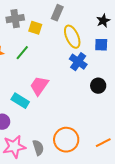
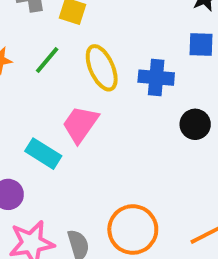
yellow ellipse: (72, 37) -> (102, 68), moved
blue cross: (78, 62) -> (156, 78), turned -30

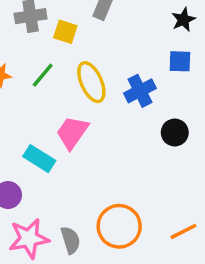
blue cross: (156, 78) -> (140, 91), turned -32

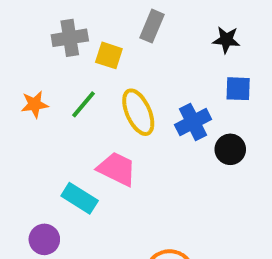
black star: (183, 20) -> (226, 40), moved, turned 30
pink trapezoid: (72, 132) -> (117, 169), turned 81
black circle: (175, 132) -> (230, 149), moved

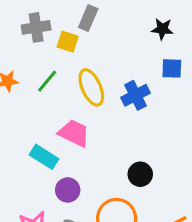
gray rectangle: (152, 26) -> (88, 18), moved
black circle: (230, 149) -> (140, 174), moved
purple circle: (44, 239) -> (68, 190), moved

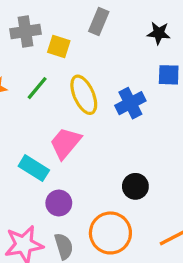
gray rectangle: (88, 18) -> (99, 21), moved
pink trapezoid: (74, 133) -> (65, 143), turned -76

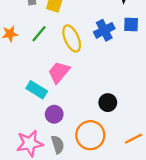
blue cross: (130, 103) -> (104, 30), moved

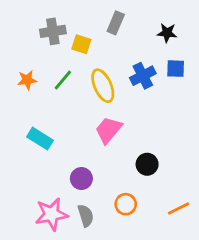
pink trapezoid: (59, 72) -> (109, 130), moved
cyan rectangle: (37, 90) -> (40, 139), moved
orange circle: (90, 135) -> (126, 204), size x0.6

